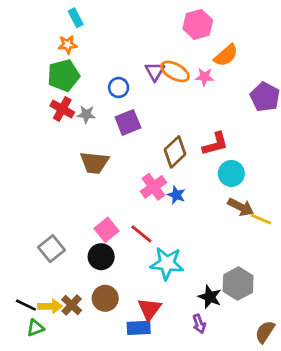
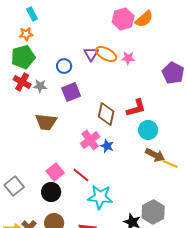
orange semicircle: (226, 55) -> (144, 19), moved
brown diamond: (175, 152) -> (106, 114), turned -35

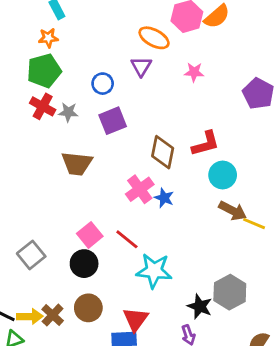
orange ellipse: (106, 54) -> (154, 38), moved

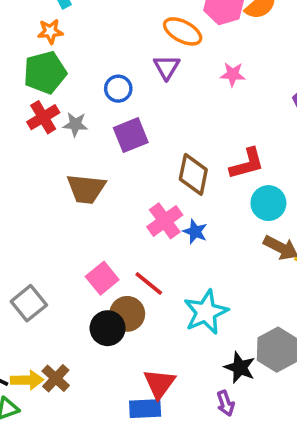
red cross: (43, 106) -> (43, 117), turned 30
black circle: (84, 264) -> (108, 328), moved
cyan star: (154, 271) -> (206, 312), moved, turned -30
brown circle: (88, 308) -> (127, 314), moved

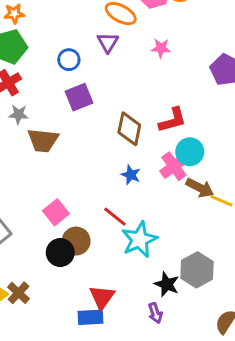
gray star: (75, 124) -> (18, 114), moved
pink cross: (165, 221) -> (174, 166), moved
red line: (149, 283) -> (115, 217), moved

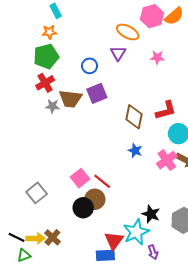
brown trapezoid: (43, 140) -> (70, 99), moved
pink cross: (174, 166) -> (167, 160), moved
red line: (115, 217) -> (102, 181), moved
cyan star: (139, 240) -> (136, 232), moved
black star: (167, 284) -> (151, 214), moved

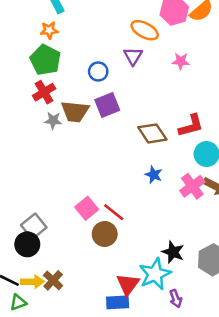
green pentagon: (46, 56) -> (45, 60), turned -30
brown diamond: (134, 117) -> (152, 133), turned -45
black circle: (83, 208) -> (27, 244), moved

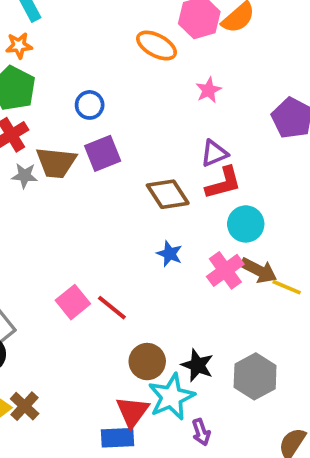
purple triangle: (133, 56) -> (214, 153), moved, turned 36
pink star: (181, 61) -> (209, 90), turned -30
brown circle: (105, 234) -> (147, 362), moved

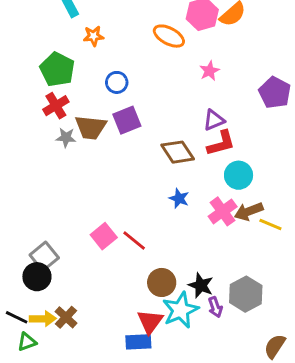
orange star: (19, 46) -> (94, 36), moved
brown arrow: (259, 270) -> (249, 211), turned 132
purple arrow: (201, 432) -> (215, 307), moved

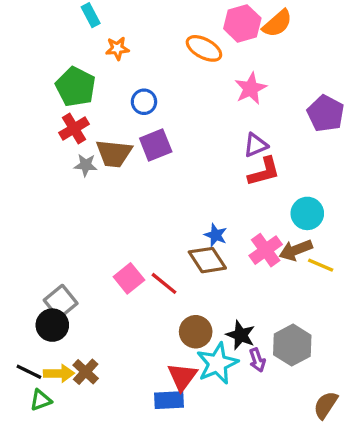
pink star: (210, 71) -> (251, 88), size x1.4
brown diamond: (178, 152) -> (207, 260), moved
cyan circle: (239, 175) -> (307, 213), moved

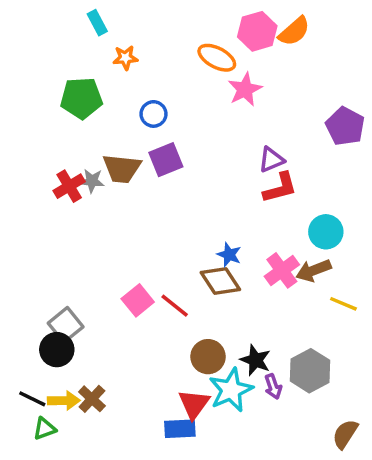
green pentagon: (76, 87) -> (81, 98), turned -30
pink star: (251, 88) -> (245, 89), moved
red cross: (74, 128) -> (69, 186), moved
yellow line: (321, 265) -> (343, 304), moved

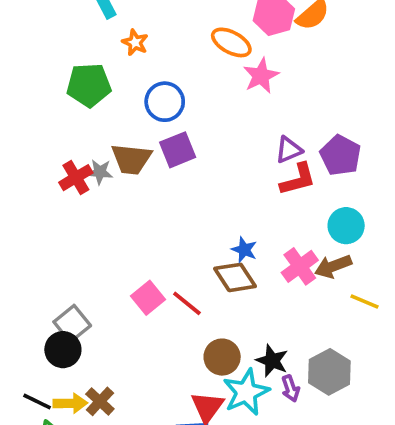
orange star: (125, 58) -> (135, 42), turned 30
blue circle: (154, 114) -> (165, 102), size x1.4
purple pentagon: (345, 126) -> (340, 155), moved

